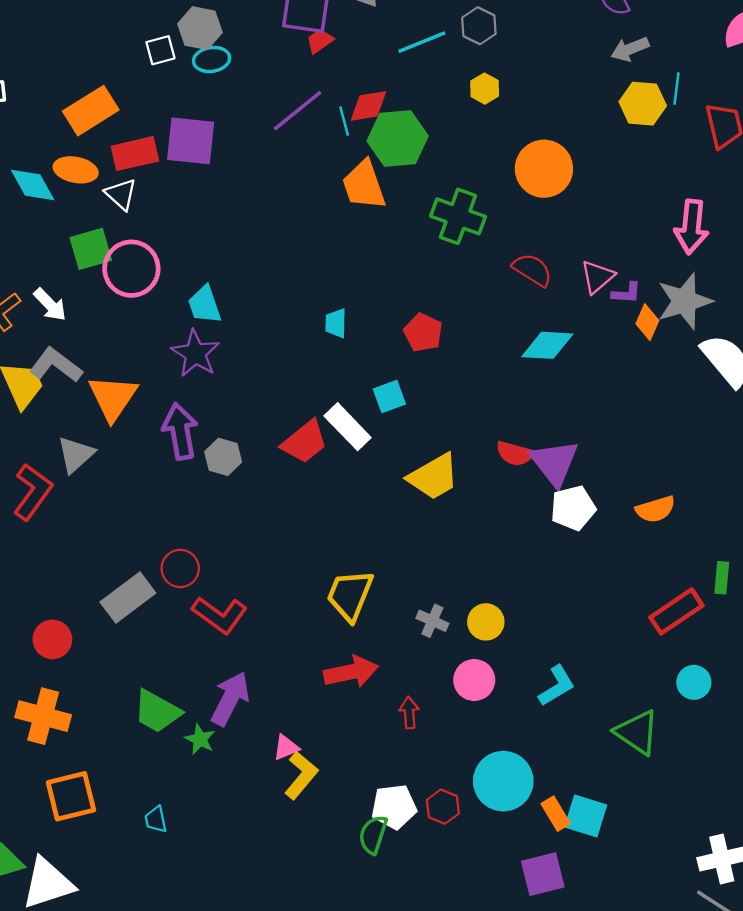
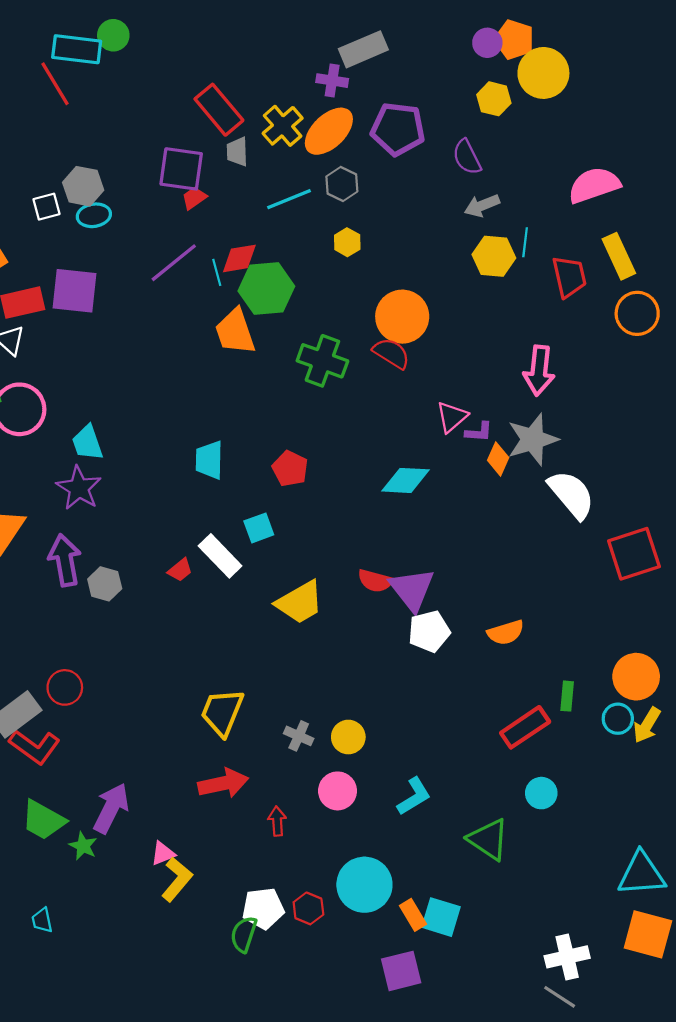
red semicircle: (532, 270) -> (391, 353), moved
cyan trapezoid: (336, 323) -> (209, 460), size x1.4
red trapezoid: (305, 442) -> (180, 570), size x0.6
red L-shape: (220, 615) -> (35, 747), moved

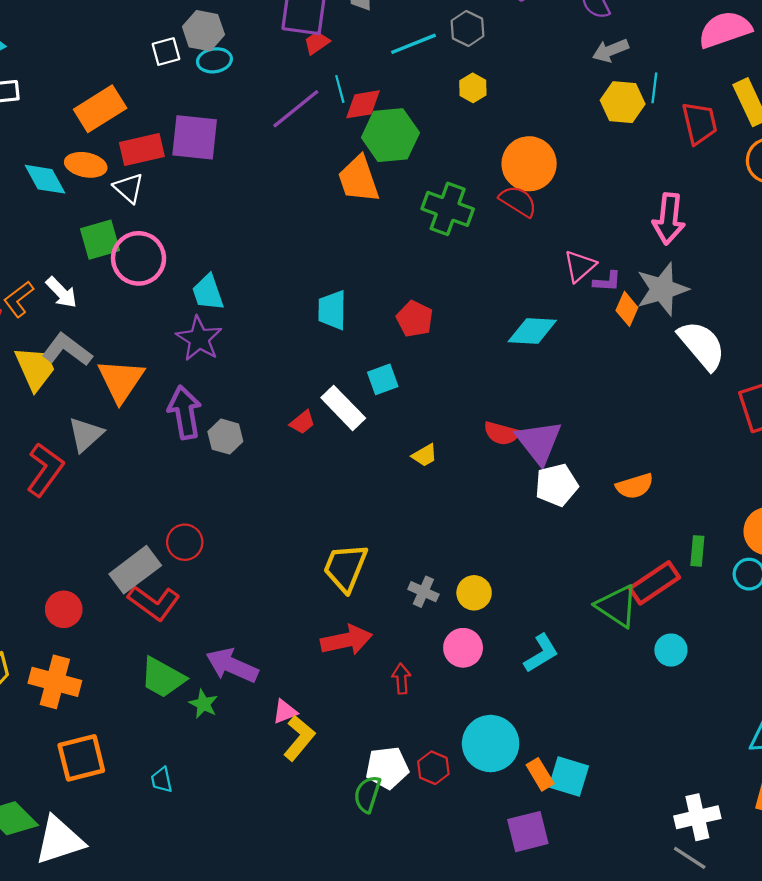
cyan line: (217, 272) -> (340, 89), moved
yellow trapezoid: (300, 602) -> (425, 455), size x0.5
purple arrow: (111, 808) -> (232, 665), turned -93
green triangle: (488, 839) -> (617, 606), moved

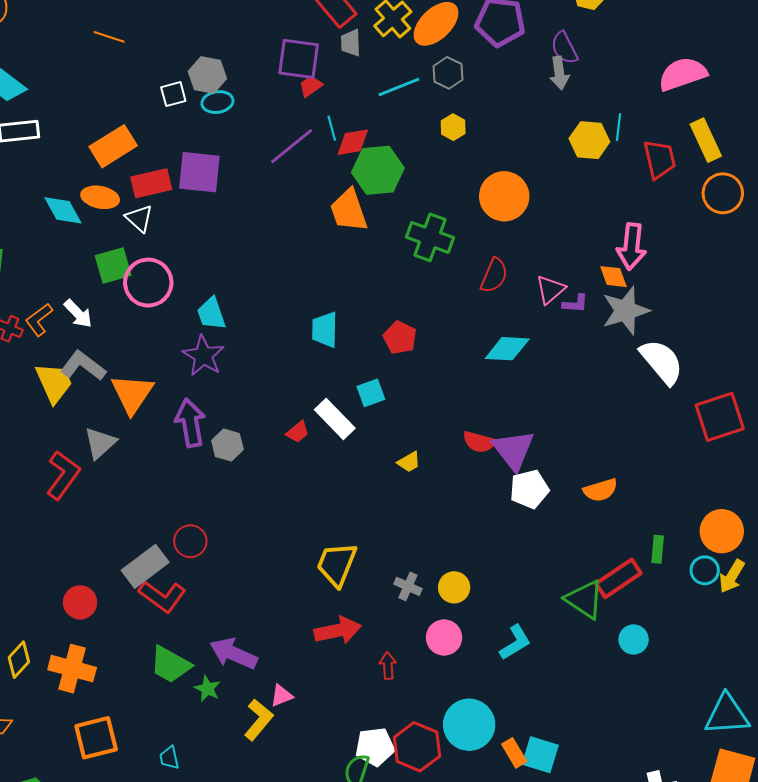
gray arrow: (610, 50) -> (559, 73), moved, turned -76
red semicircle: (518, 201) -> (494, 276), moved, turned 81
orange diamond: (627, 309) -> (613, 277), moved, turned -44
yellow L-shape: (299, 738) -> (259, 720), moved
red hexagon: (433, 768) -> (417, 747), size x1.6

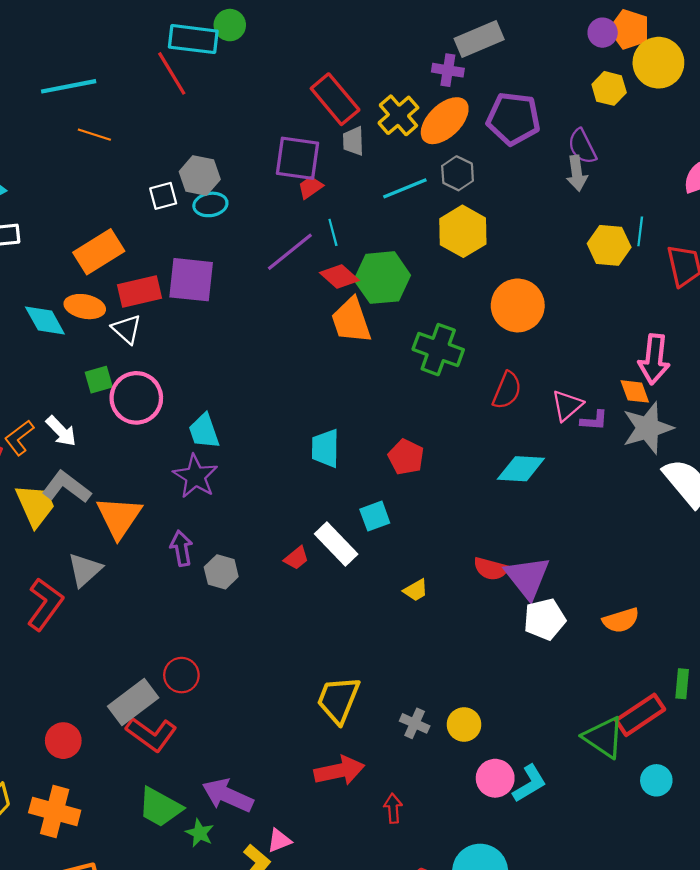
yellow hexagon: (453, 127) -> (463, 231), size x1.8
red diamond: (353, 142) -> (339, 276), moved, turned 51
green square: (113, 265) -> (99, 380), size x0.7
purple arrow: (190, 423) -> (181, 548), size x0.7
pink circle: (444, 637) -> (495, 778), moved

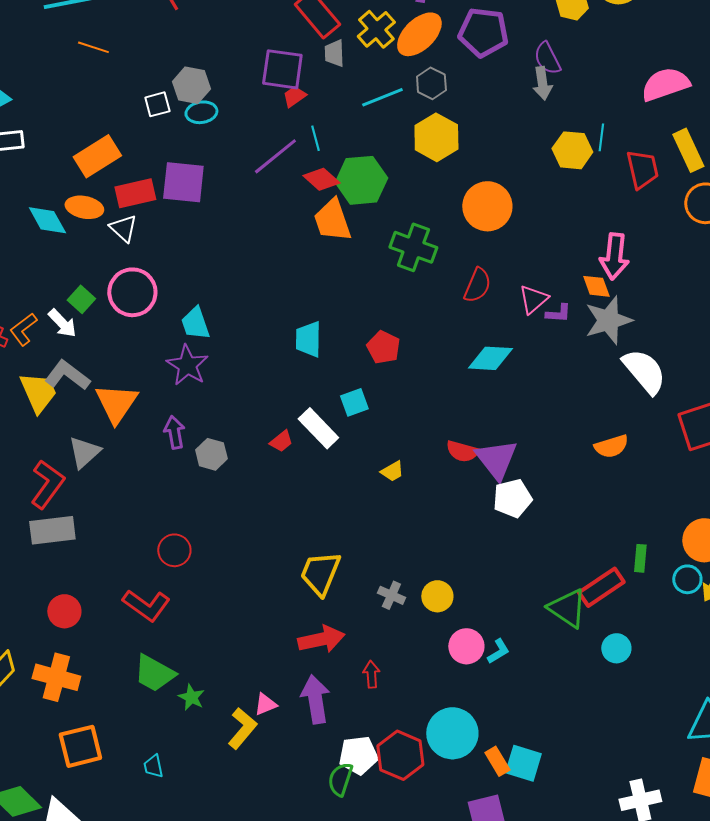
green square: (99, 380) -> (81, 299), moved, turned -32
orange semicircle: (621, 620) -> (611, 446), moved
gray rectangle: (133, 702) -> (52, 530), moved, turned 30
cyan L-shape: (530, 784) -> (498, 651), size x0.7
purple arrow: (228, 795) -> (315, 699), moved, turned 57

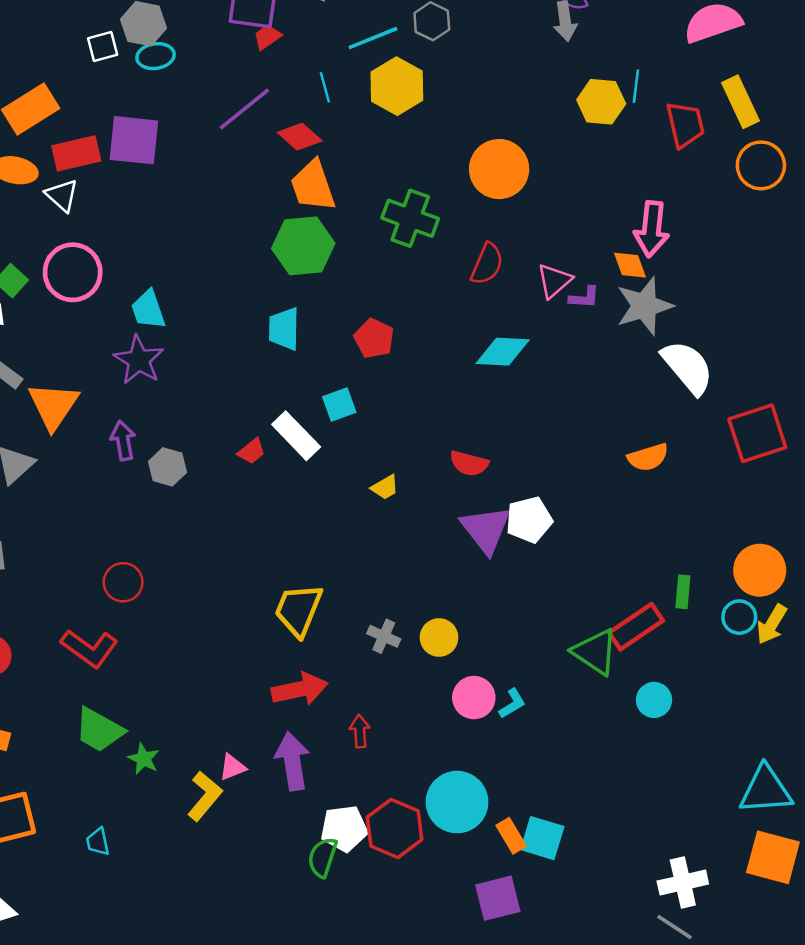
yellow hexagon: (436, 137) -> (397, 86), moved
cyan line: (315, 138) -> (325, 87), moved
green hexagon: (361, 180) -> (303, 246), moved
purple triangle: (496, 459) -> (486, 529), moved

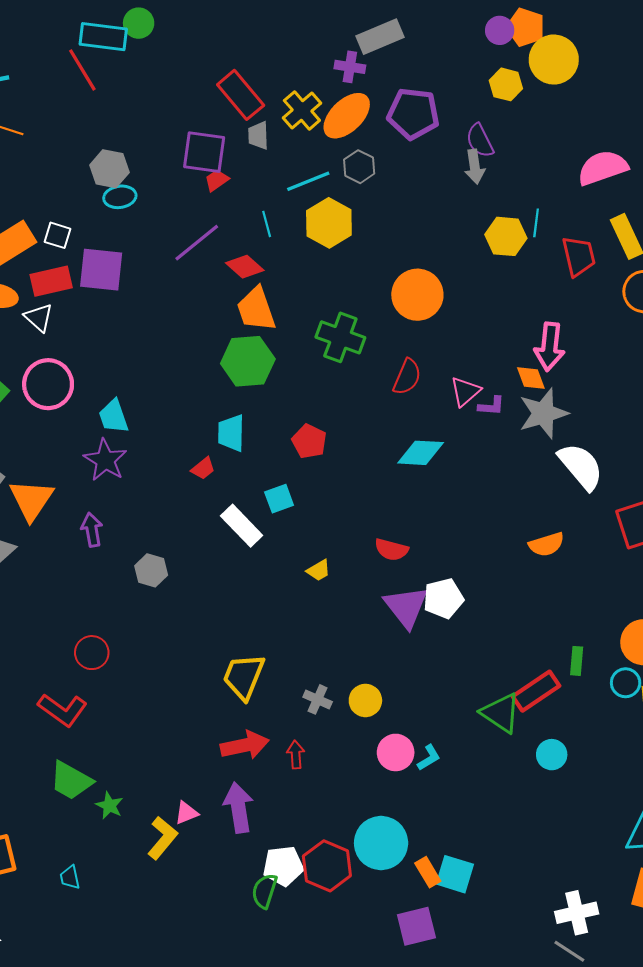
white square: (103, 46) -> (57, 235), moved, turned 32
red trapezoid: (252, 451) -> (203, 468), moved
gray hexagon: (168, 467) -> (151, 570), moved
red arrow: (360, 731) -> (296, 755), moved

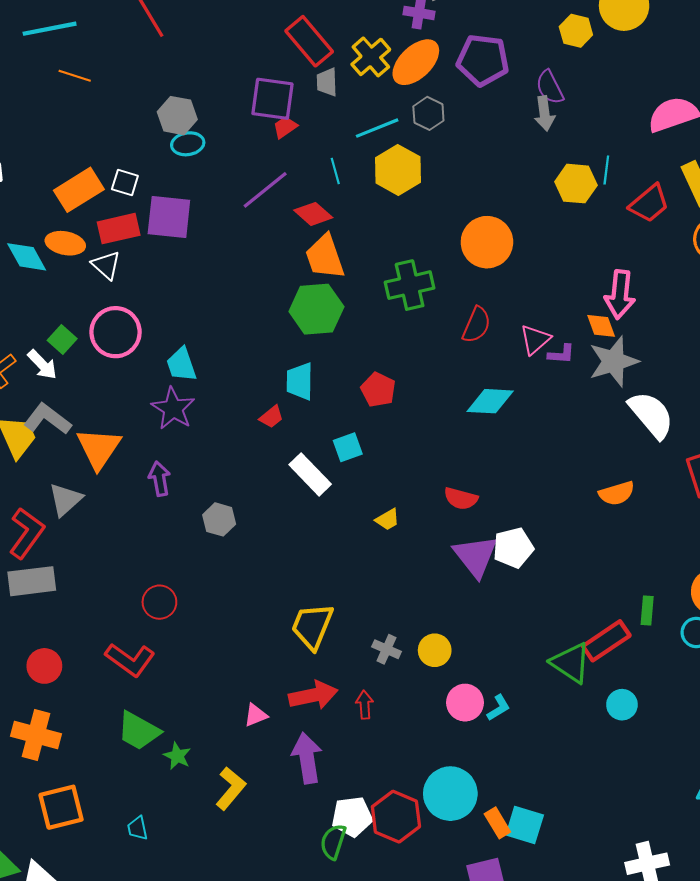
red trapezoid: (579, 256) -> (649, 203), turned 63
green cross: (340, 337) -> (410, 285), turned -33
pink triangle: (186, 813) -> (256, 715), moved

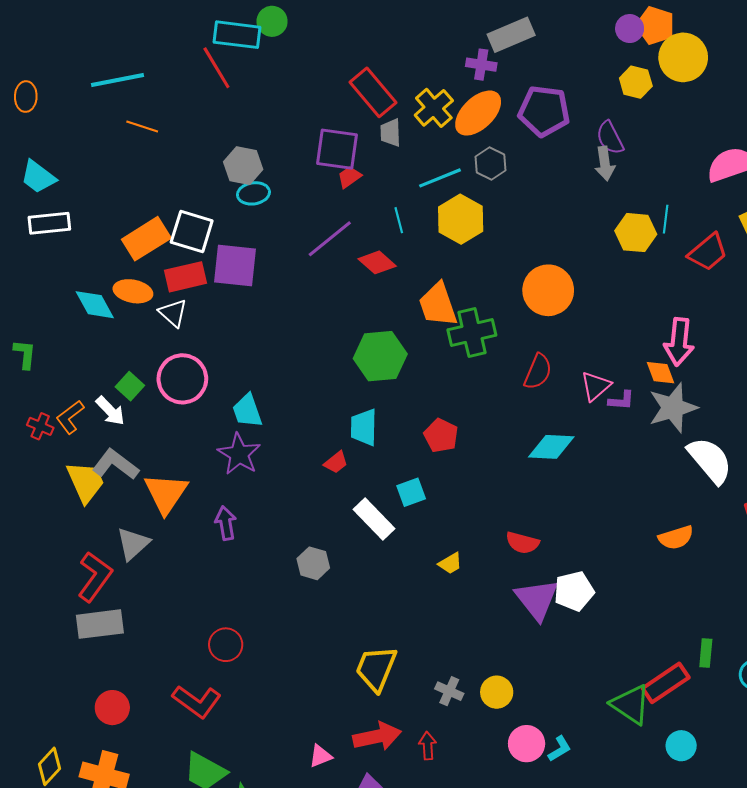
white square: (125, 183) -> (192, 232), size x1.6
orange trapezoid: (325, 257) -> (438, 305), moved
gray hexagon: (219, 519) -> (313, 563), moved

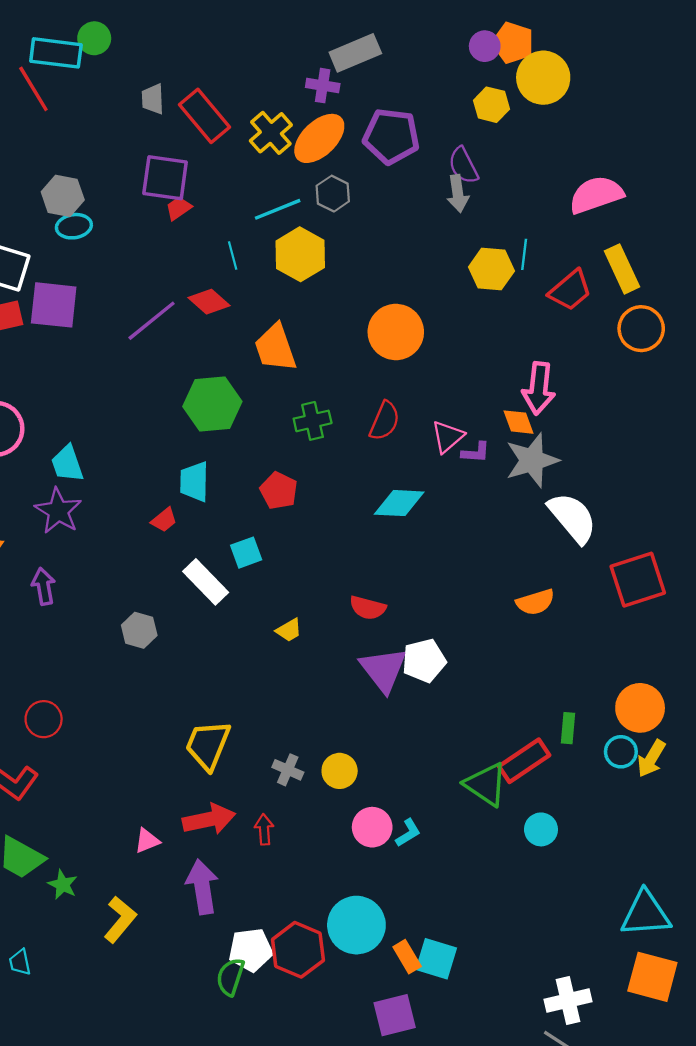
gray trapezoid: (391, 133) -> (153, 99), moved
purple line: (330, 239) -> (152, 321), moved
green cross: (472, 333) -> (313, 421), moved, size x0.7

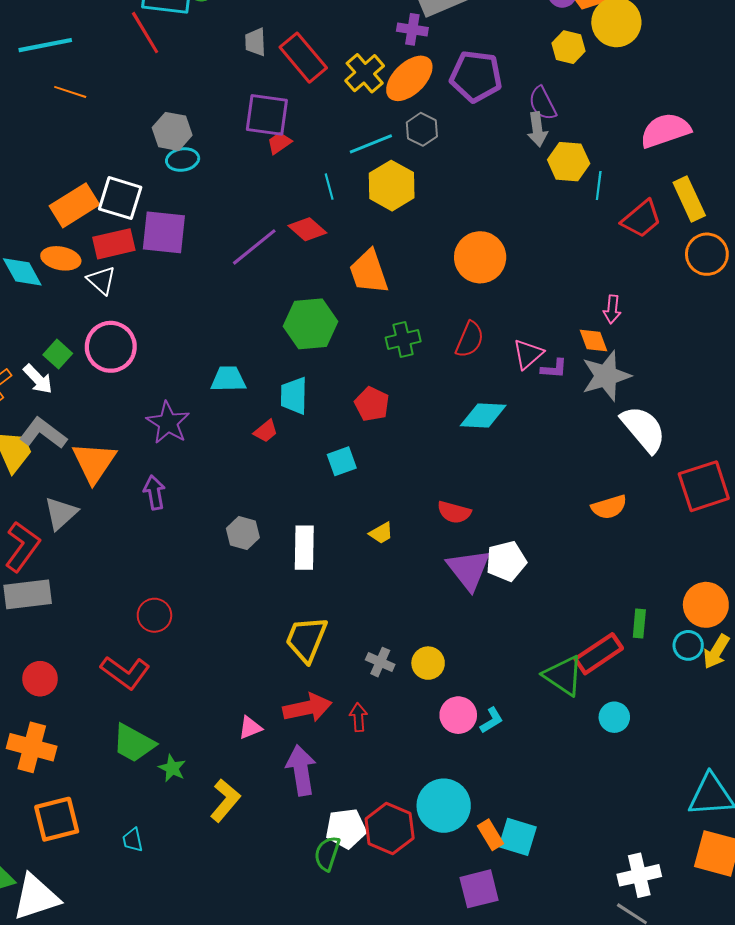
yellow hexagon: (491, 269) -> (569, 162), moved
pink arrow: (539, 388) -> (612, 309), size x0.6
cyan trapezoid: (67, 464) -> (228, 379), moved, turned 108
white rectangle: (206, 582) -> (304, 548), moved, turned 45

